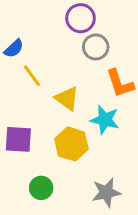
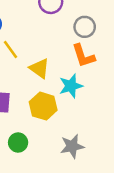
gray circle: (96, 47) -> (85, 27), moved
cyan star: (105, 120) -> (71, 86), turned -30

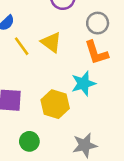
yellow triangle: (39, 68) -> (51, 42), moved

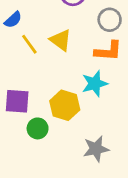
orange L-shape: (96, 53) -> (108, 51), turned -68
green circle: (29, 141) -> (38, 128), moved

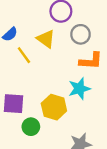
gray circle: (110, 20) -> (81, 34), moved
yellow triangle: (61, 40) -> (46, 39), moved

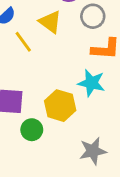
cyan star: (79, 89) -> (91, 83), turned 30

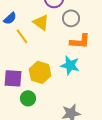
yellow hexagon: (60, 106) -> (40, 72), moved

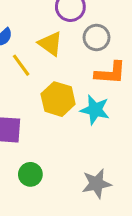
yellow hexagon: (40, 72) -> (58, 99), moved
green circle: (28, 98) -> (30, 174), moved

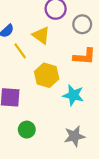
gray circle: (97, 37) -> (82, 24), moved
cyan star: (95, 110) -> (73, 95), moved

